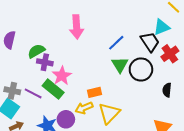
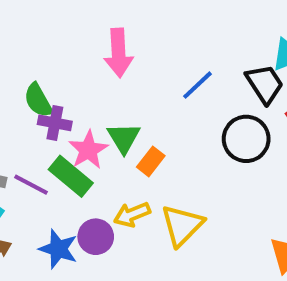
green semicircle: (36, 51) -> (38, 100), turned -90
green triangle: (120, 65) -> (124, 138), moved
orange rectangle: (94, 92) -> (151, 161), moved, turned -40

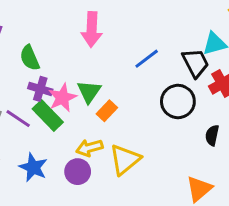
purple cross: (55, 123) -> (40, 89), moved
purple circle: (96, 237) -> (78, 172), moved

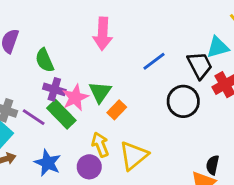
black semicircle: (212, 135) -> (213, 165), moved
yellow arrow: (89, 148) -> (100, 145), turned 85

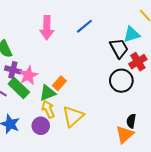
blue line: (154, 61) -> (84, 26), moved
green triangle: (100, 92) -> (48, 93), moved, turned 36
black circle: (183, 101) -> (121, 81), moved

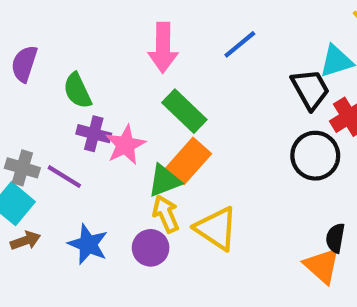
orange rectangle: (59, 83) -> (189, 161), size x1.5
green rectangle: (19, 88) -> (184, 111), moved
yellow triangle: (73, 116) -> (216, 228), turned -45
orange triangle: (125, 134) -> (322, 266), turned -36

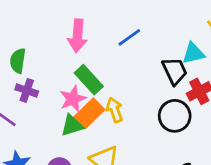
green semicircle: (77, 91) -> (18, 61), turned 30
pink star: (125, 145) -> (73, 99), moved
yellow arrow: (166, 214) -> (115, 110), moved

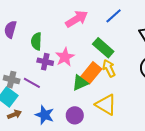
pink arrow: (77, 36) -> (77, 19), turned -120
green rectangle: (89, 80) -> (103, 48), moved
pink star: (73, 99) -> (65, 57), moved

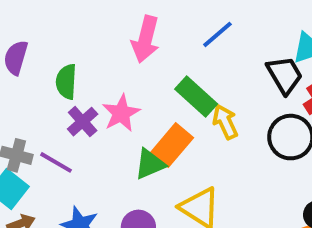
pink arrow: (77, 19) -> (146, 39), turned 135
purple cross: (45, 62) -> (83, 122), turned 35
yellow arrow: (109, 68) -> (225, 122), moved

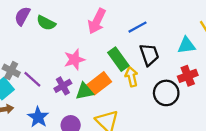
black trapezoid: (285, 75) -> (149, 55), moved
green semicircle: (66, 82) -> (46, 23), moved, turned -78
purple cross: (83, 122) -> (63, 86), moved

